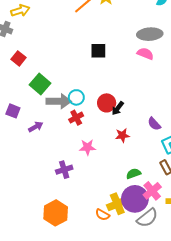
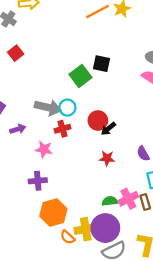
green square: (40, 84) -> (80, 76), moved
pink star: (87, 147) -> (44, 149), moved
pink cross: (152, 191) -> (128, 199), moved
orange hexagon: (56, 213) -> (53, 212), moved

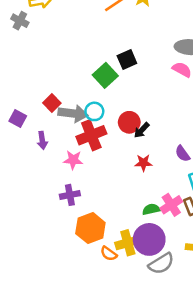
red square: (16, 53) -> (52, 103), moved
black square: (101, 64) -> (127, 59), turned -30
purple arrow: (18, 129) -> (42, 140), turned 105
red cross: (62, 129) -> (91, 135), size x1.6

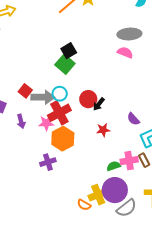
black square: (127, 59) -> (69, 51), moved
pink star: (73, 160) -> (46, 123), moved
pink cross: (171, 205) -> (129, 161), turned 30
orange hexagon: (90, 228) -> (63, 139), moved

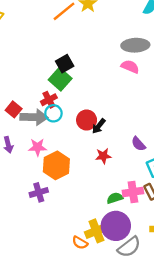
red cross: (59, 113) -> (49, 100), moved, size x0.6

